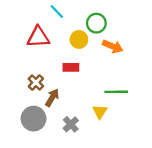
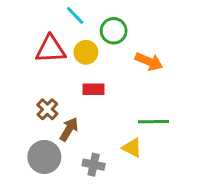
green circle: (96, 23) -> (114, 31), moved
yellow circle: (79, 39) -> (86, 52), moved
yellow triangle: (100, 112) -> (132, 148), turned -35
gray cross: (71, 124) -> (94, 165), turned -35

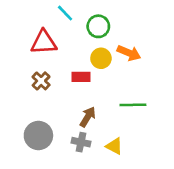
yellow circle: (86, 52) -> (101, 58), moved
brown cross: (47, 109) -> (41, 81), moved
brown arrow: (69, 129) -> (88, 117), moved
yellow triangle: (132, 148) -> (114, 146), moved

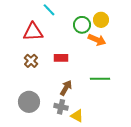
green circle: (98, 26) -> (82, 25), moved
yellow circle: (101, 58) -> (101, 20), moved
yellow triangle: (114, 146) -> (77, 116), moved

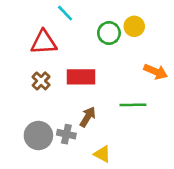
orange arrow: (97, 40) -> (156, 72), moved
red rectangle: (61, 58) -> (81, 77), size x1.5
gray cross: (61, 107) -> (66, 134), moved

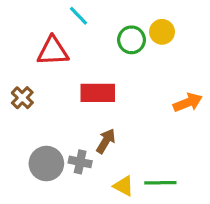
orange arrow: (156, 72) -> (188, 102), moved, turned -45
brown cross: (41, 81) -> (22, 98), moved
green line: (133, 105) -> (160, 183), moved

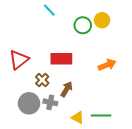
red triangle: (53, 51) -> (19, 60), moved, turned -35
brown cross: (22, 98) -> (42, 80), moved
orange arrow: (188, 102) -> (107, 65), moved

